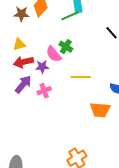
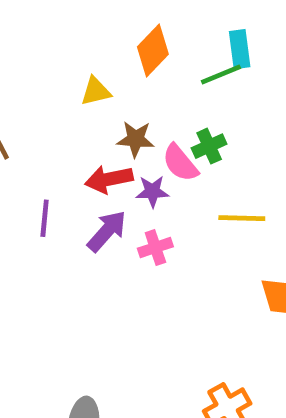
brown star: (21, 14) -> (136, 139), moved
yellow triangle: (19, 44) -> (96, 91), moved
green cross: (66, 47) -> (209, 146), turned 32

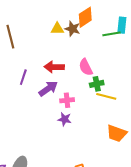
brown star: (136, 139) -> (73, 29), moved
green cross: (209, 146) -> (97, 84), moved
purple star: (152, 191) -> (65, 119), moved

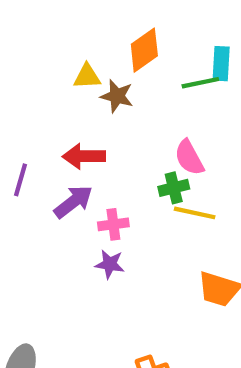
brown star: (73, 29) -> (117, 96), moved
pink semicircle: (86, 67) -> (189, 158), moved

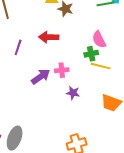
purple arrow: (73, 202) -> (41, 77), moved
purple star: (110, 264) -> (73, 93), moved

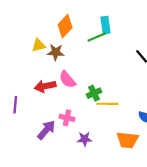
pink semicircle: (99, 39) -> (67, 79), moved
pink cross: (62, 70) -> (67, 118), turned 32

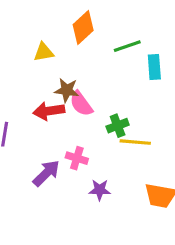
cyan rectangle: (105, 25) -> (154, 67), moved
brown star: (56, 52) -> (67, 90), moved

